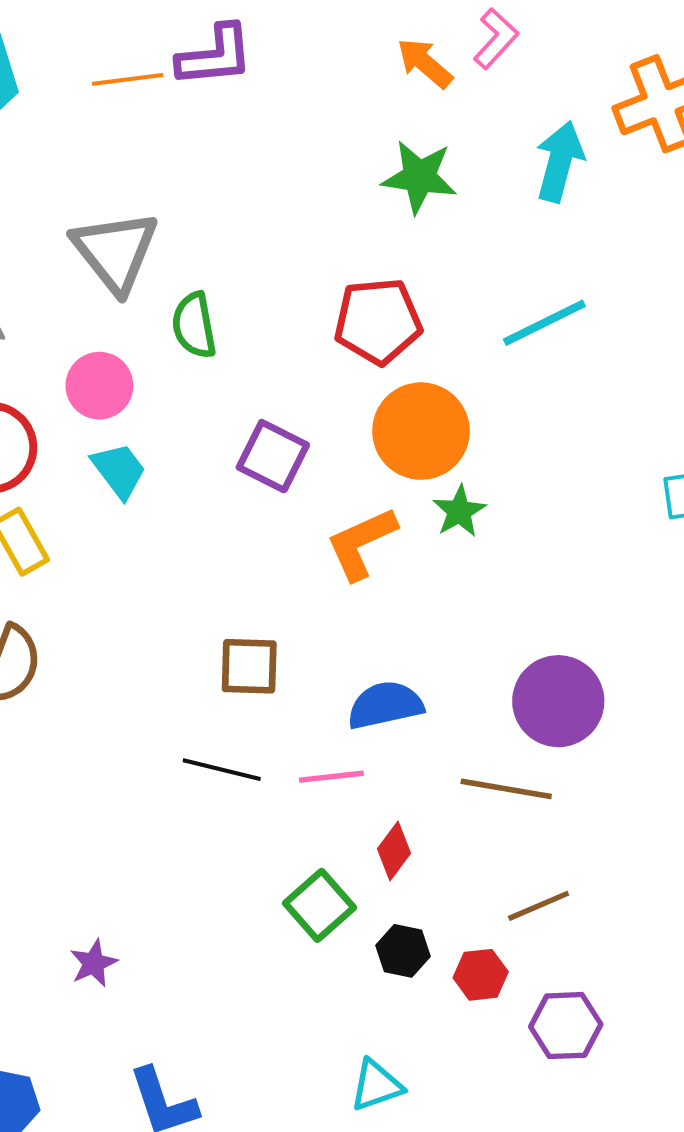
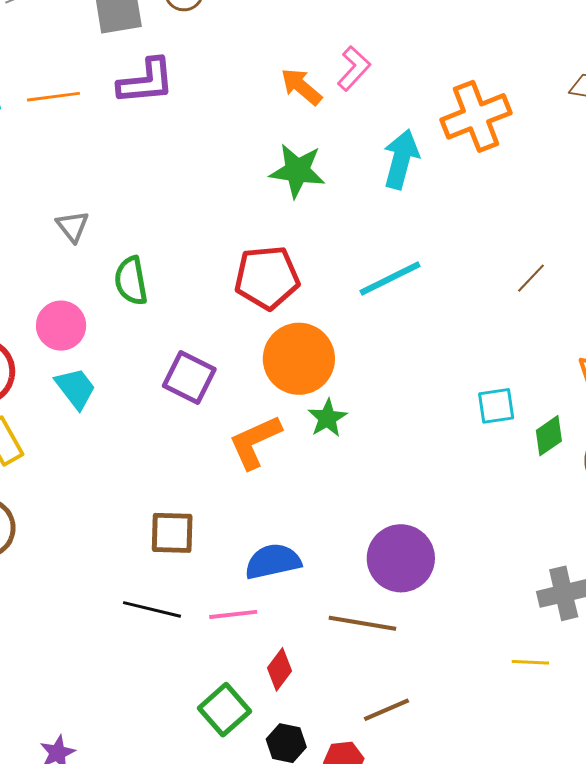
orange line: (128, 79) -> (53, 97), moved
gray triangle: (115, 251) -> (73, 226), size x0.5

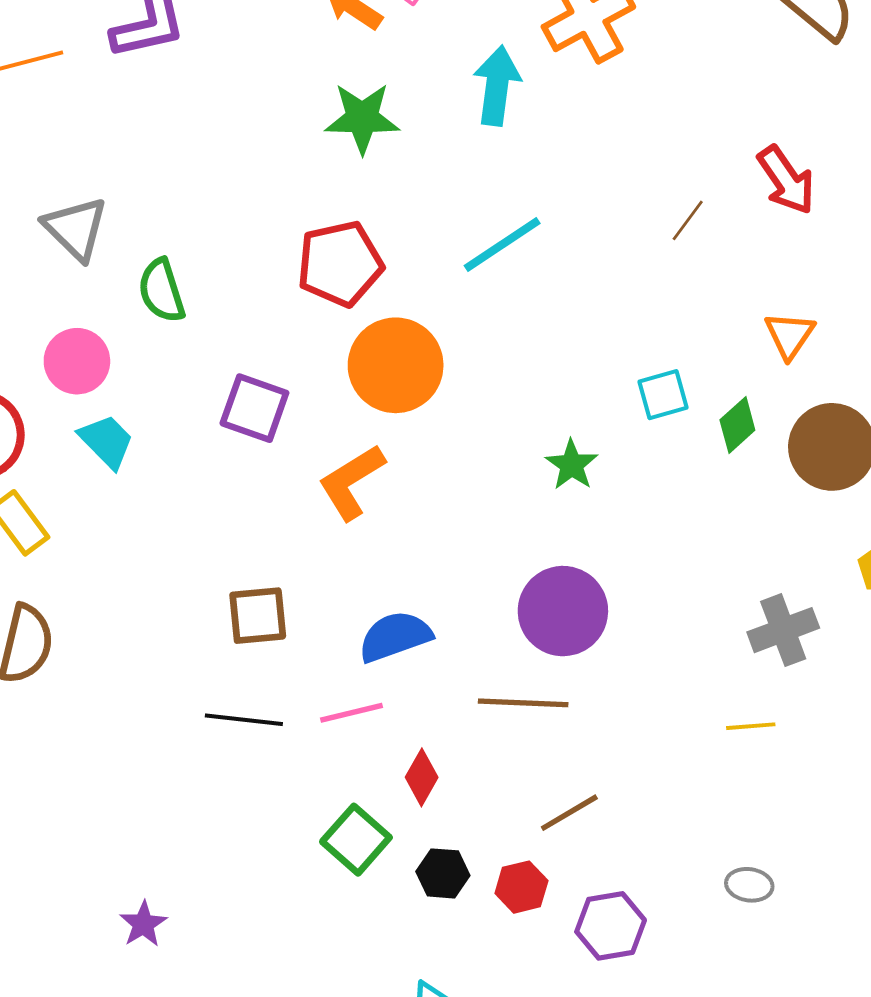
gray triangle: (73, 226) -> (76, 229), size x1.5
green star: (327, 418) -> (572, 465), moved

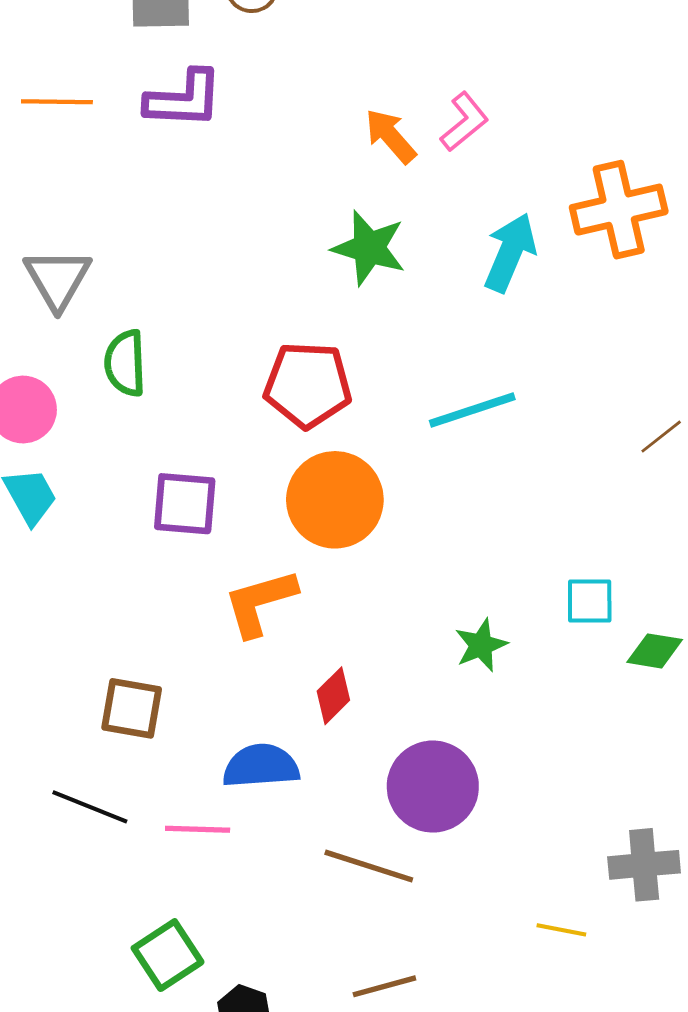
purple square: (254, 408) -> (185, 504), turned -30
green diamond: (737, 425) -> (655, 651), turned 36
yellow line: (751, 726) -> (561, 930), moved
red diamond: (422, 777) -> (333, 696), moved

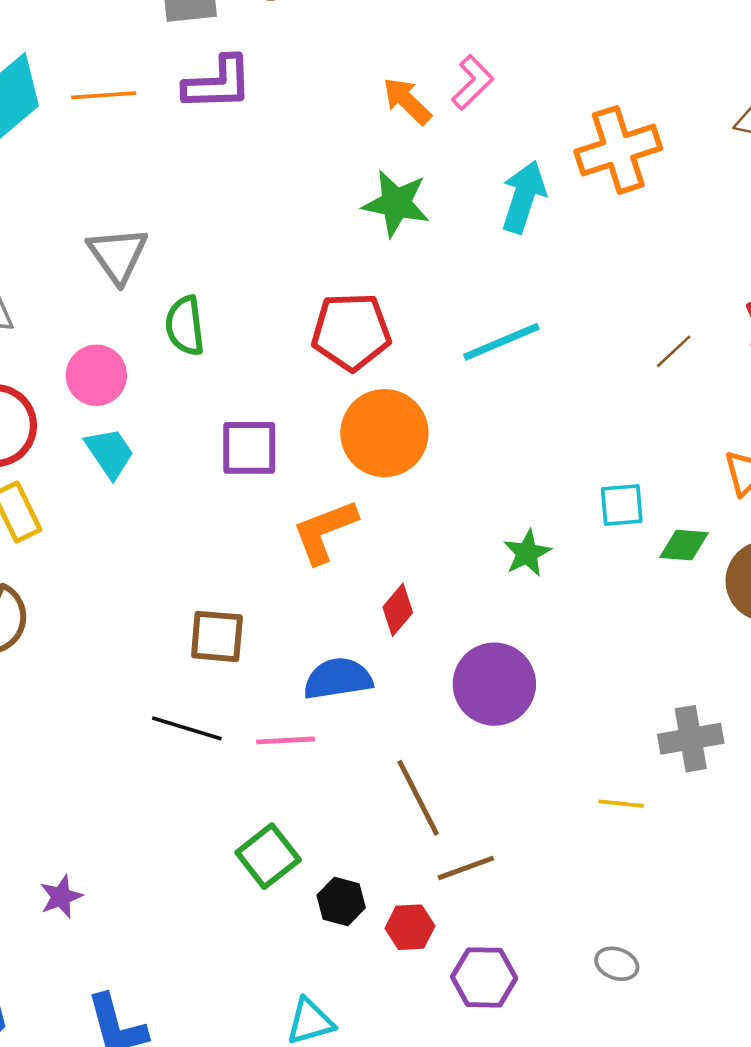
brown line: (369, 866) -> (418, 798), moved, turned 50

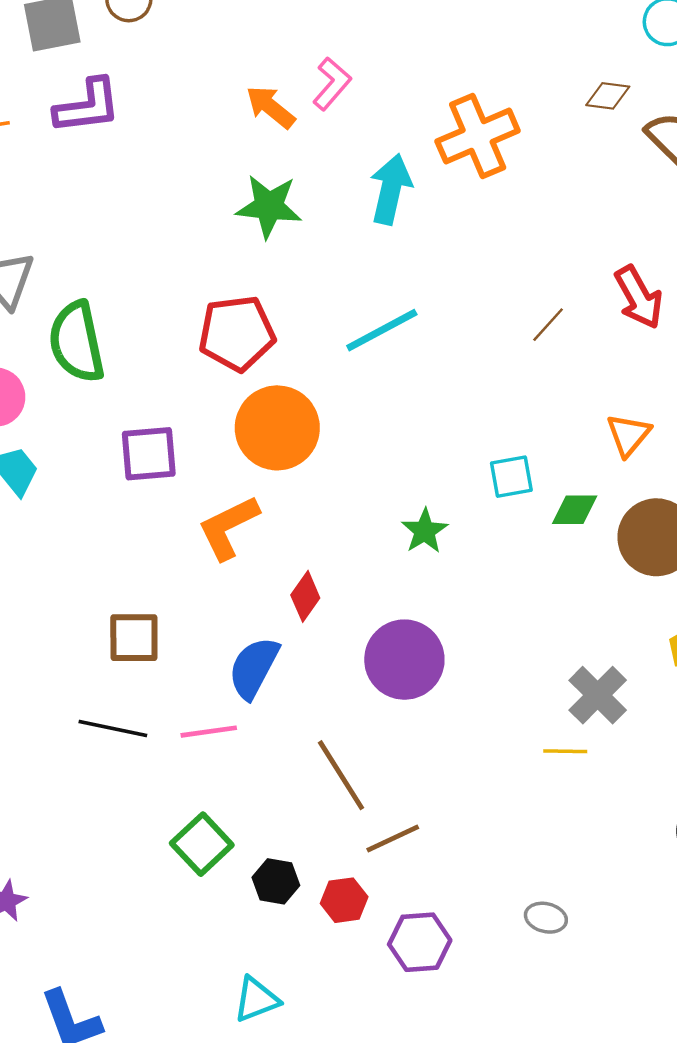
green semicircle: (185, 326) -> (77, 342), size x1.4
blue semicircle: (338, 679) -> (254, 668), turned -48
gray cross: (691, 739) -> (598, 695), turned -30
yellow line: (621, 804) -> (565, 751), moved

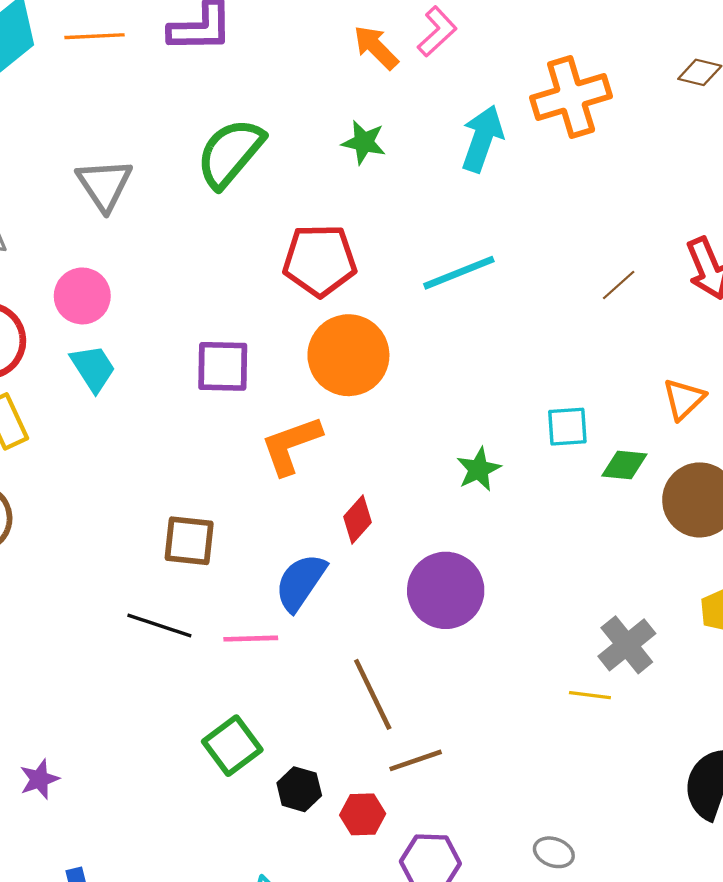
green star: (269, 206) -> (364, 142), size x0.7
green semicircle: (77, 342) -> (230, 153), moved, turned 46

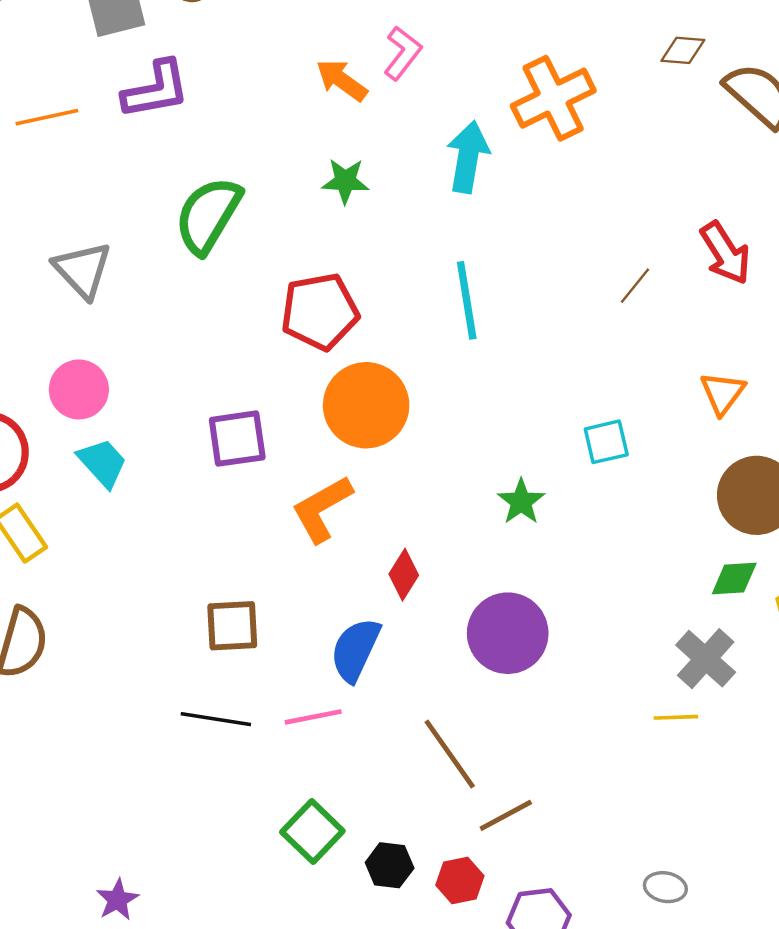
cyan line: (459, 273) -> (467, 300), turned -68
green diamond: (624, 465) -> (734, 578), moved

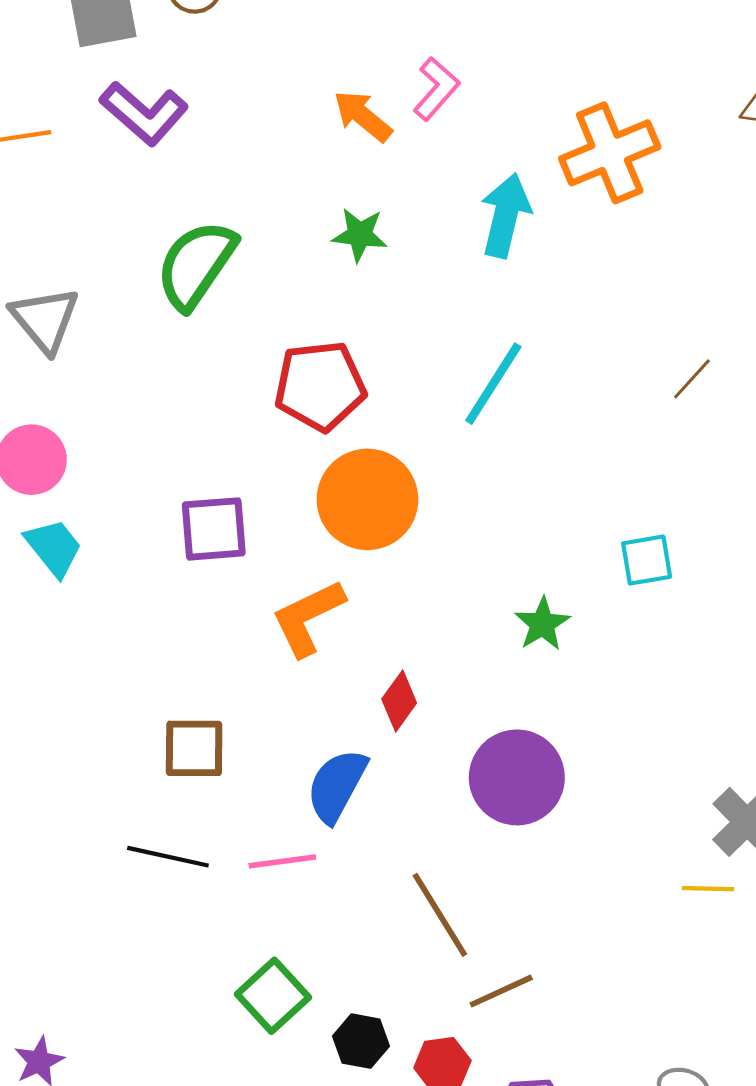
purple L-shape: (156, 90) -> (144, 113), turned 48
cyan line: (467, 300) -> (493, 384), turned 38

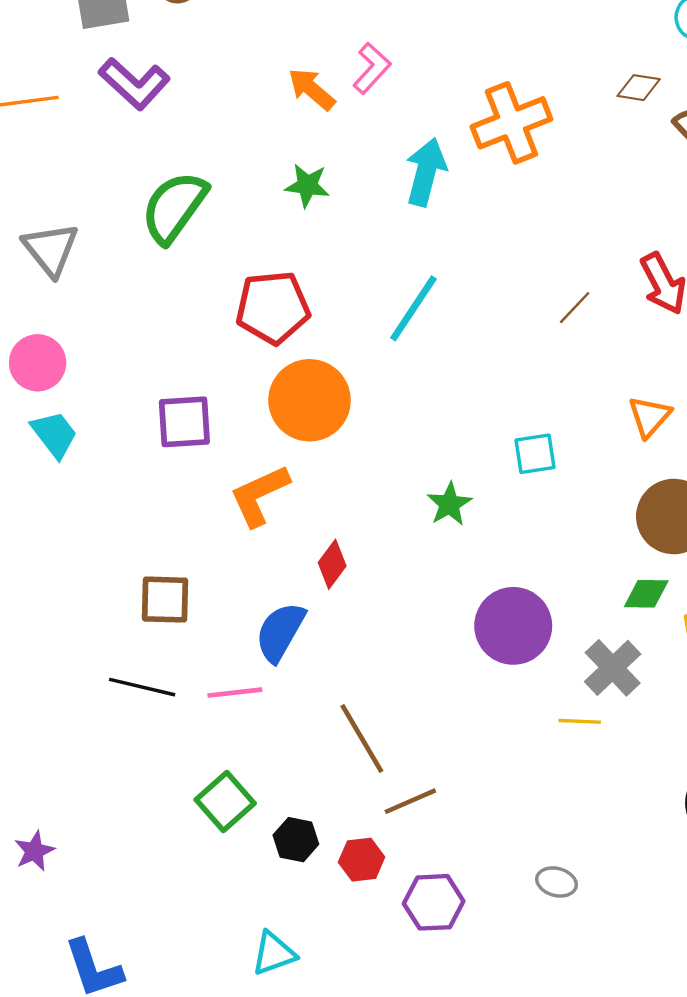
purple circle: (517, 777) -> (513, 626), moved

